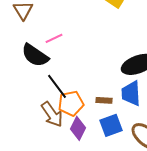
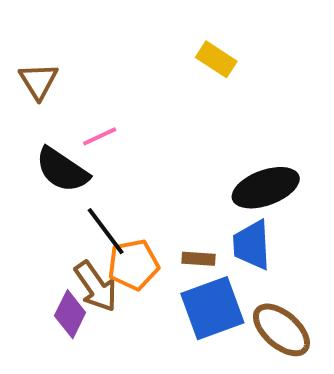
blue square: (111, 125) -> (212, 308), size x1.4
purple diamond: (78, 128) -> (70, 314), moved

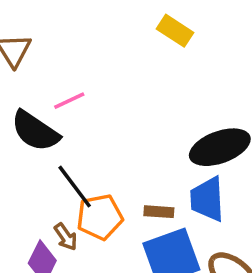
brown arrow: (96, 286) -> (66, 237), size x0.6

